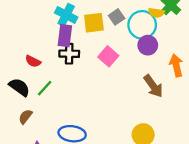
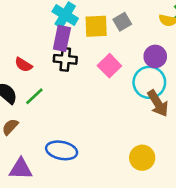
cyan circle: (142, 25) -> (149, 82), moved

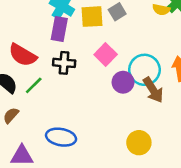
purple circle: (155, 56) -> (123, 82), moved
black cross: (65, 59) -> (64, 63), moved
red semicircle: (23, 65) -> (23, 55), size x1.6

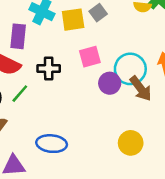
purple rectangle: (59, 29) -> (18, 36), moved
pink square: (106, 54) -> (90, 57), turned 35

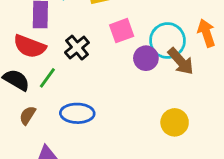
black cross: (49, 69) -> (77, 48), turned -35
blue ellipse: (52, 144) -> (77, 113), moved

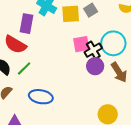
cyan circle: (167, 40) -> (113, 43), moved
black cross: (77, 48) -> (93, 50), moved

